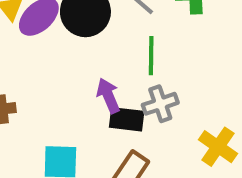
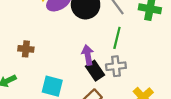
black rectangle: (127, 119) -> (95, 71), turned 36

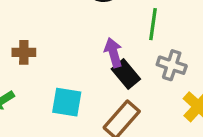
gray cross: (116, 66) -> (172, 65), moved, turned 30

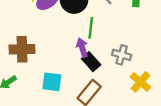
green line: (153, 24) -> (91, 28), moved
brown cross: (24, 52) -> (22, 49), size x1.6

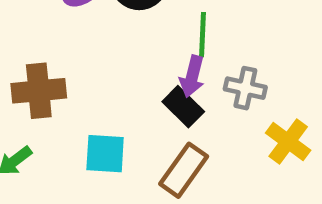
green line: (91, 28) -> (203, 35), moved
purple arrow: (82, 48) -> (192, 76), moved, turned -144

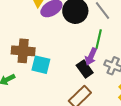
cyan square: (105, 154) -> (41, 65), moved

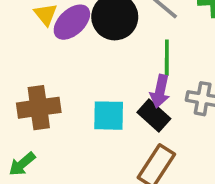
cyan square: (41, 65) -> (109, 116), moved

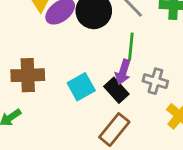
cyan square: (109, 116) -> (81, 87), turned -36

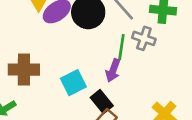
gray cross: (155, 81) -> (144, 38), moved
black rectangle: (116, 90) -> (102, 102), moved

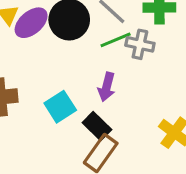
green line: (121, 47) -> (116, 40), moved, turned 65

